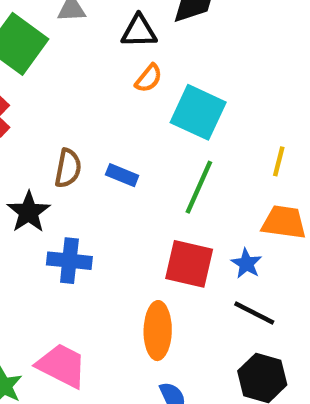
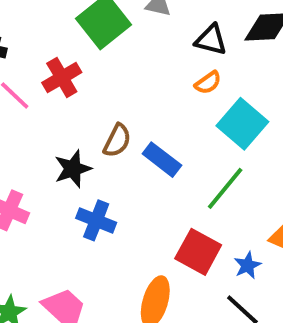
blue rectangle: (122, 175) -> (162, 160), size x1.4

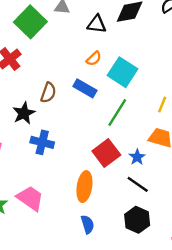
orange semicircle: (208, 83) -> (94, 59), moved
blue rectangle: (162, 160) -> (85, 88), moved
red square: (198, 252) -> (106, 153), turned 32

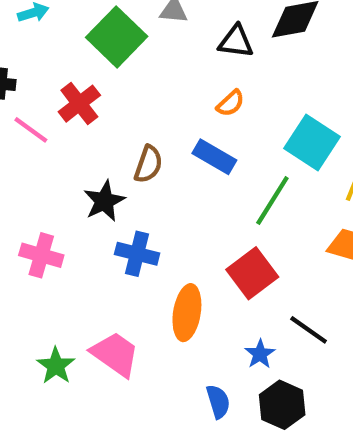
cyan square: (122, 72) -> (312, 142), moved
blue star: (137, 157) -> (260, 354), moved
orange ellipse: (84, 187) -> (187, 313), moved
black hexagon: (137, 220) -> (282, 405), moved

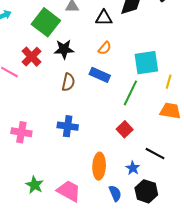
cyan square: (312, 142) -> (146, 63), turned -35
black star: (104, 201) -> (64, 49), moved, turned 30
red square: (252, 273) -> (125, 129), size x0.7
orange ellipse: (187, 313) -> (99, 166), moved
pink trapezoid: (115, 354) -> (69, 191), moved

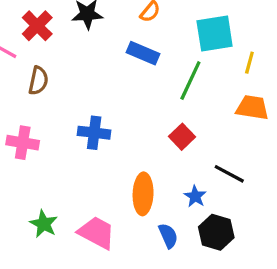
brown semicircle: (68, 82) -> (38, 81), moved

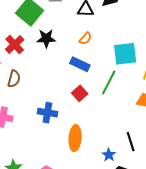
red square: (182, 137) -> (80, 93), moved
black line: (229, 174) -> (131, 142), turned 42
orange ellipse: (143, 194) -> (75, 138), moved

